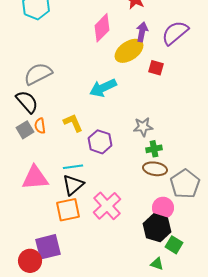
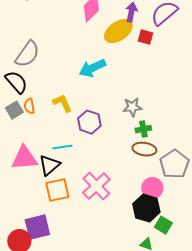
red square: (156, 68) -> (145, 37), moved
gray semicircle: (38, 74) -> (27, 54), turned 152
black triangle: (73, 185) -> (49, 165), moved

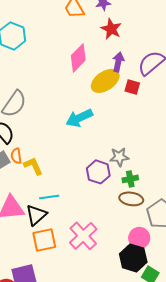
yellow L-shape: (62, 103) -> (33, 166), moved
purple hexagon: (89, 122) -> (98, 172), moved

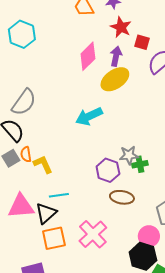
purple arrow: (118, 62) -> (116, 56), moved
red square: (132, 87) -> (142, 42), moved
green cross: (130, 179) -> (140, 164), moved
brown ellipse: (131, 199) -> (122, 197), moved

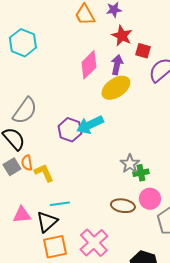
gray star: (129, 155) -> (130, 164), turned -30
purple hexagon: (108, 170) -> (70, 130), moved
pink triangle: (21, 206) -> (22, 215), size x0.7
pink circle: (149, 236) -> (150, 199), moved

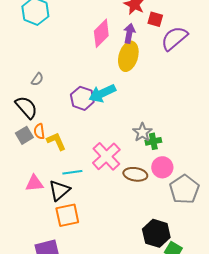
yellow ellipse: (116, 88) -> (128, 56), turned -40
gray semicircle: (25, 111) -> (37, 79), size x0.5
pink cross: (94, 243) -> (106, 156), moved

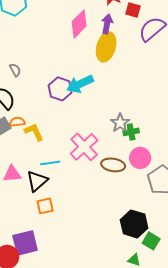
gray semicircle: (37, 79) -> (15, 70), turned -64
orange semicircle: (39, 131) -> (17, 122), turned 91
orange square: (67, 215) -> (45, 206), size x0.7

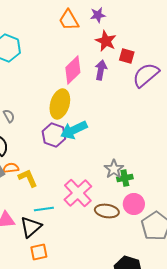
yellow ellipse: (106, 47) -> (60, 104), moved

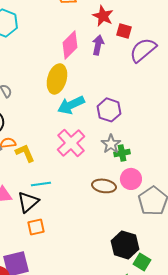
purple hexagon: (54, 135) -> (109, 110), moved
pink cross: (78, 193) -> (71, 143), moved

